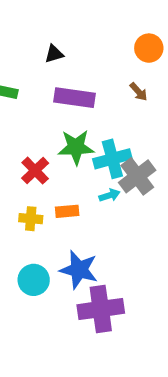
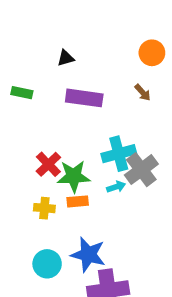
green star: (76, 147) -> (74, 176), moved

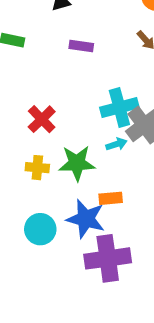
purple rectangle: (84, 98) -> (81, 46), size x0.6
green star: (74, 176) -> (77, 163), moved
orange rectangle: (78, 201) -> (111, 198), moved

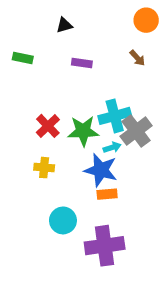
green star: (77, 163) -> (83, 131), moved
blue star: (86, 219) -> (101, 170), moved
cyan circle: (40, 229) -> (63, 220), moved

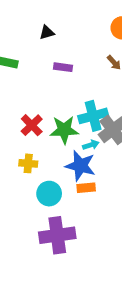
cyan circle: (63, 220) -> (49, 194), moved
purple cross: (105, 246) -> (57, 235), moved

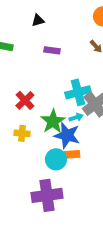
green star: (64, 130) -> (53, 121), moved, turned -30
cyan circle: (49, 194) -> (56, 159), moved

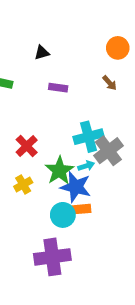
yellow cross: (22, 133) -> (23, 185), turned -35

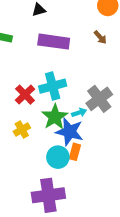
purple rectangle: (58, 88) -> (54, 42), size x1.8
cyan cross: (89, 137) -> (53, 86), moved
orange rectangle: (82, 209) -> (75, 152), turned -70

